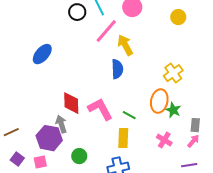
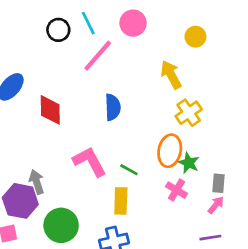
yellow arrow: (125, 45) -> (171, 75), moved
red diamond: (71, 103) -> (50, 110), moved
pink cross: (164, 140) -> (176, 190), moved
green circle: (79, 156) -> (61, 225), size x1.6

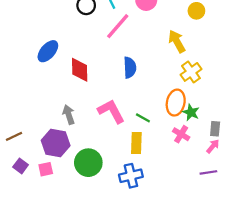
gray arrow: (37, 182) -> (69, 115), moved

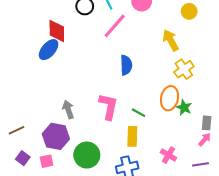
red diamond: (80, 70) -> (57, 31), moved
pink L-shape: (111, 111) -> (109, 106), turned 40
pink cross: (181, 134) -> (168, 155), moved

